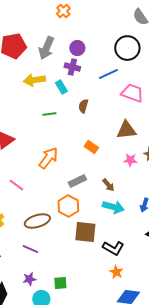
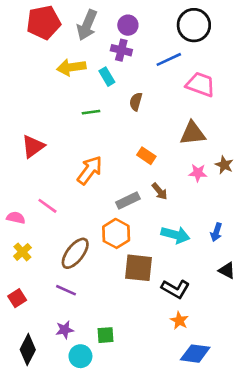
brown arrow: (108, 185) -> (160, 191), moved
brown ellipse: (37, 221) -> (75, 253), turned -35

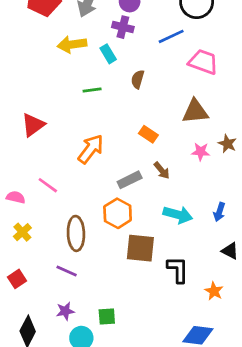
brown ellipse: (75, 253) -> (76, 233), turned -40
black L-shape: (175, 289) -> (178, 270), turned -120
orange star: (179, 321) -> (214, 291), moved

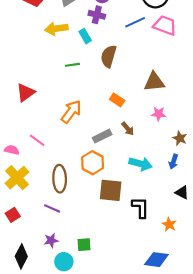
pink trapezoid: (203, 62) -> (165, 25), moved
brown semicircle: (138, 79) -> (109, 56), size x1.5
brown star: (227, 144) -> (180, 138), moved
yellow cross: (22, 232) -> (17, 178), size x1.6

